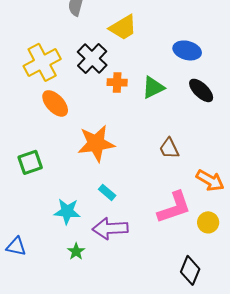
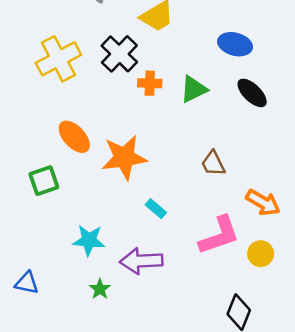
orange ellipse: (55, 103) -> (74, 137), moved
cyan rectangle: (107, 192) -> (156, 209), moved

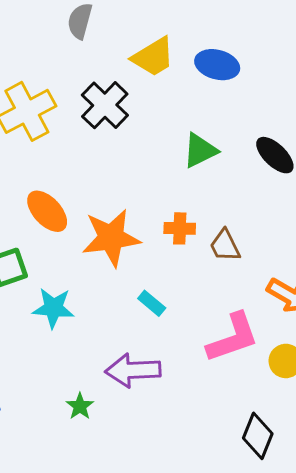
blue ellipse: (235, 44) -> (217, 65), moved
orange cross: (150, 83) -> (180, 228), moved
cyan star: (89, 240) -> (53, 308), moved

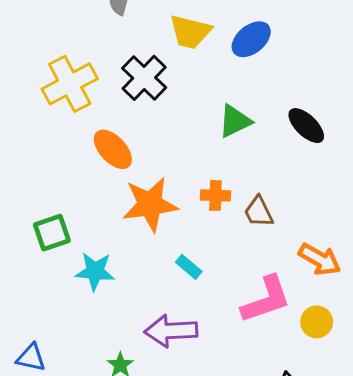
yellow trapezoid: (153, 57) -> (190, 32), turned 45
blue ellipse: (217, 65) -> (251, 39), turned -54
orange ellipse: (47, 211) -> (113, 149), moved

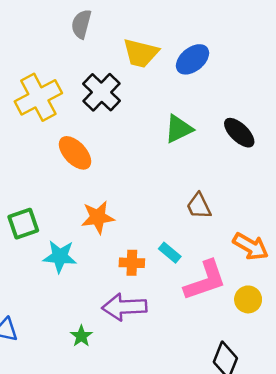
orange cross: (215, 195) -> (132, 263), moved
orange star: (150, 204) -> (98, 217), moved, size x0.7
cyan rectangle: (189, 267) -> (170, 253), moved

